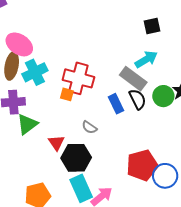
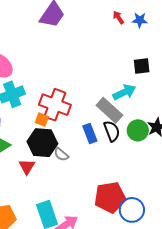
black square: (152, 26) -> (142, 66), moved
black hexagon: (76, 158) -> (42, 143), moved

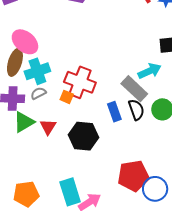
black hexagon: (42, 143) -> (84, 136), moved
gray semicircle: (61, 154) -> (38, 93), moved, turned 112
red triangle: (27, 167) -> (48, 127), moved

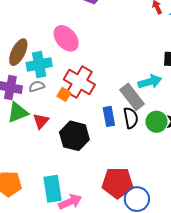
pink ellipse: (25, 42) -> (66, 38), moved

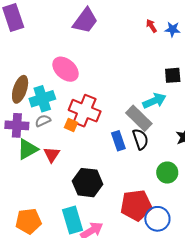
green circle: (156, 122) -> (167, 173), moved
black hexagon: (74, 136) -> (87, 183), moved

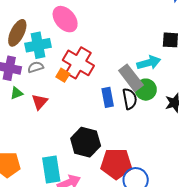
green triangle: (28, 149) -> (17, 93), size x0.6
green circle: (167, 173) -> (146, 90), moved
black hexagon: (87, 183) -> (86, 142), moved

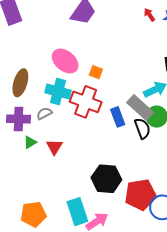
cyan cross: (38, 45) -> (58, 91), moved, turned 35
orange square: (63, 75) -> (96, 72), moved
blue rectangle: (108, 97) -> (118, 117), moved

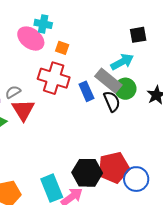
cyan cross: (58, 91) -> (43, 24), moved, size x0.7
red triangle: (54, 147) -> (23, 110), moved, size x1.4
black hexagon: (106, 179) -> (87, 173), moved

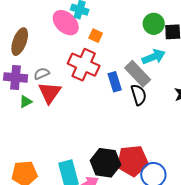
green circle: (125, 89) -> (154, 24), moved

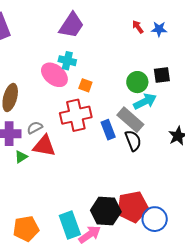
green circle: (154, 24) -> (137, 82), moved
red cross: (84, 65) -> (76, 115), turned -32
red triangle: (50, 93) -> (44, 146), turned -50

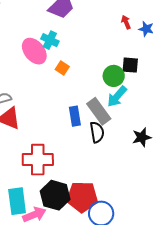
black square: (162, 75) -> (130, 65), moved
cyan arrow: (145, 101) -> (117, 97), turned 145
red cross: (76, 115) -> (38, 160), moved

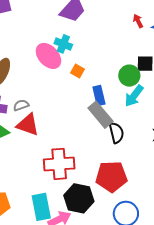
gray rectangle: (99, 111) -> (101, 115), moved
blue rectangle: (75, 116) -> (99, 96), moved
red pentagon: (82, 197) -> (111, 177), moved

